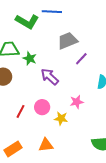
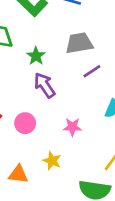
green star: (30, 58) -> (36, 56), moved
yellow star: (61, 118) -> (52, 161), moved

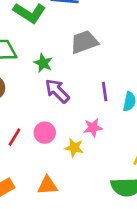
purple line: (92, 71) -> (105, 92), moved, turned -54
yellow star: (52, 161) -> (74, 148), moved

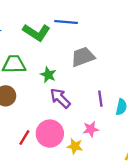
pink circle: (45, 133) -> (50, 134), size x1.5

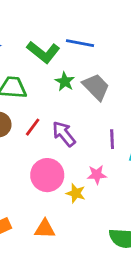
gray trapezoid: (83, 57) -> (96, 87), turned 60
green star: (48, 75) -> (65, 82), moved
red line: (24, 138) -> (33, 127), moved

